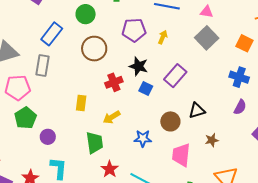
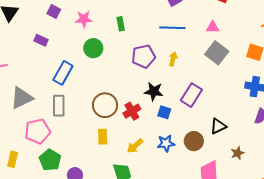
brown circle: (94, 49) -> (105, 105), moved
blue star: (143, 138) -> (166, 143), moved

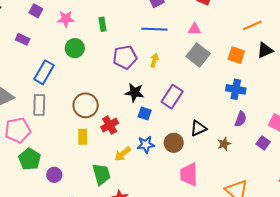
red cross: (132, 111) -> (110, 125), moved
yellow arrow: (135, 146) -> (123, 154), moved
brown star: (237, 153) -> (224, 144), moved

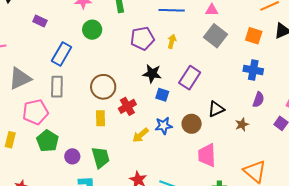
green trapezoid: (101, 174) -> (101, 157), moved

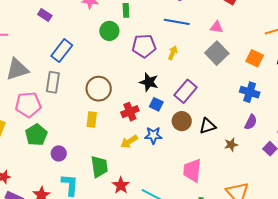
green circle: (92, 30) -> (109, 31), moved
red cross: (127, 106) -> (130, 112), moved
brown circle: (192, 124) -> (182, 121), moved
green trapezoid: (101, 157) -> (99, 167), moved

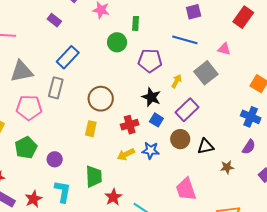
yellow arrow: (173, 53) -> (177, 81), moved
gray square: (217, 53) -> (206, 73), moved
green pentagon: (36, 135) -> (26, 148), moved
pink trapezoid: (192, 170) -> (186, 189), turned -30

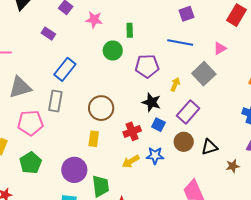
pink triangle: (224, 49) -> (220, 48), turned -40
purple circle: (55, 159) -> (74, 170), moved, size x1.6

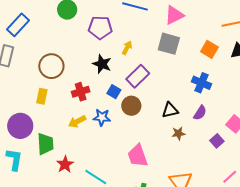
pink triangle: (220, 48) -> (174, 15), size x1.5
gray square: (204, 74) -> (169, 44), moved, turned -35
blue square: (158, 125) -> (114, 92), moved
black triangle: (209, 147) -> (170, 110), moved

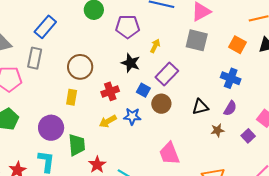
brown star: (178, 133) -> (217, 130), moved

